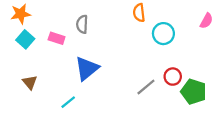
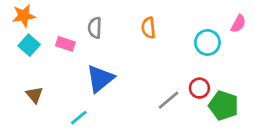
orange semicircle: (139, 13) -> (148, 28), moved
cyan circle: (163, 34) -> (207, 42), moved

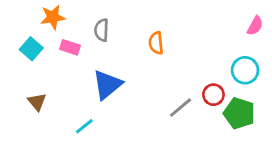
orange star: (24, 16) -> (53, 17), moved
orange semicircle: (148, 28) -> (156, 43), moved
cyan circle: (207, 42) -> (245, 70), moved

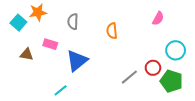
pink semicircle: (255, 26) -> (158, 18), moved
pink rectangle: (70, 47) -> (50, 44), moved
cyan square: (31, 49) -> (18, 23), moved
brown triangle: (37, 102) -> (27, 54), moved, turned -40

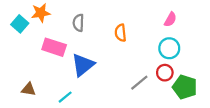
pink rectangle: (50, 44) -> (54, 47), size x1.5
cyan circle: (176, 50) -> (169, 48), moved
brown triangle: (27, 54) -> (29, 89), moved

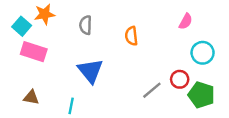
pink rectangle: (54, 47) -> (34, 52), moved
cyan circle: (169, 48) -> (203, 53), moved
blue triangle: (83, 65) -> (90, 71), turned -30
cyan line: (65, 97) -> (71, 106), turned -40

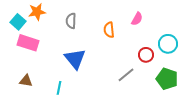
pink semicircle: (186, 21) -> (137, 19), moved
red circle: (180, 79) -> (146, 55), moved

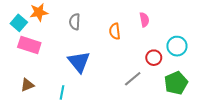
pink semicircle: (137, 19) -> (144, 20), turned -40
green pentagon: (167, 79) -> (176, 83), turned 30
brown triangle: (26, 81) -> (27, 85), turned -32

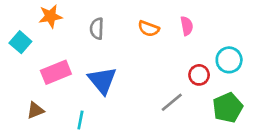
cyan square: (19, 23) -> (20, 42), moved
orange semicircle: (115, 31) -> (149, 29), moved, turned -63
pink rectangle: (29, 45) -> (56, 72), moved, turned -40

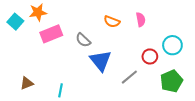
gray semicircle: (97, 29) -> (83, 40), moved, turned -49
cyan square: (20, 42) -> (15, 22), moved
pink rectangle: (56, 72) -> (51, 34), moved
blue triangle: (102, 80) -> (101, 61), moved

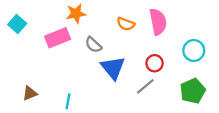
orange star: (38, 12) -> (76, 14), moved
pink semicircle: (141, 20) -> (158, 22), size x1.6
red circle: (150, 56) -> (155, 63), moved

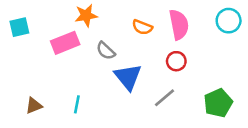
cyan square: (17, 24) -> (19, 27), turned 36
cyan circle: (194, 51) -> (229, 21), moved
red circle: (155, 63) -> (176, 61), moved
cyan line: (68, 101) -> (77, 104), moved

